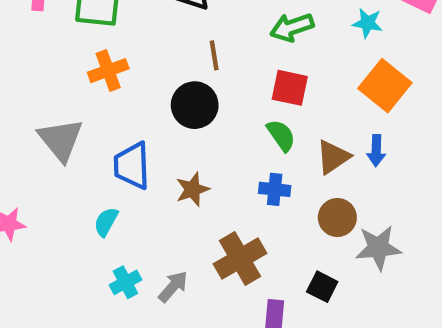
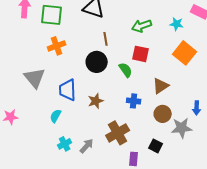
green semicircle: (281, 135) -> (126, 70), moved
blue arrow: (376, 150) -> (197, 108), moved

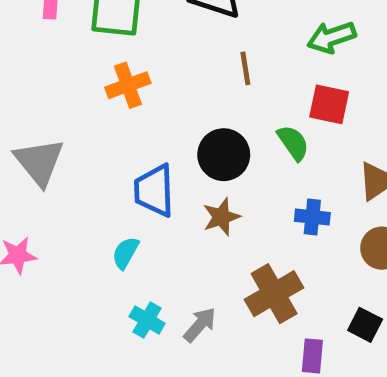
black circle: (97, 62) -> (224, 155), moved
gray triangle: (35, 78) -> (39, 162), moved
cyan cross: (65, 144) -> (147, 320), turned -32

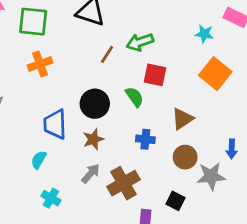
green arrow: (332, 37) -> (140, 42), moved
brown line: (245, 68) -> (107, 54), turned 42
gray arrow: (200, 325) -> (91, 174), moved

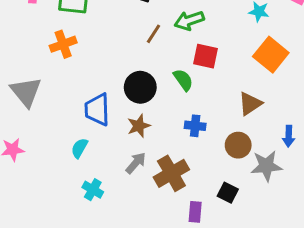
orange cross: (40, 64) -> (63, 44), moved
brown triangle: (182, 119) -> (250, 104), moved

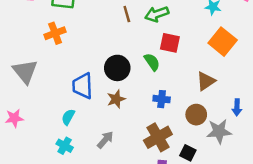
brown line: (154, 34) -> (127, 14), moved, turned -49
gray arrow: (136, 163) -> (105, 140), moved
brown cross: (171, 173) -> (158, 137), moved
cyan cross: (93, 190) -> (65, 146), moved

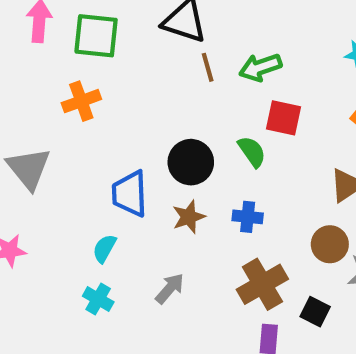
blue cross: (162, 99) -> (248, 217), moved

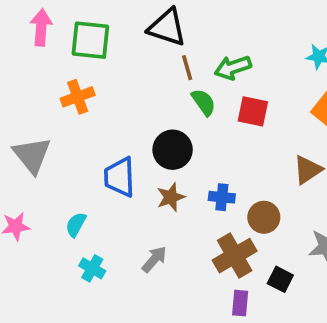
green semicircle: (252, 152) -> (204, 102), moved
brown circle: (330, 244) -> (264, 217), moved
cyan semicircle: (104, 248) -> (76, 225), moved

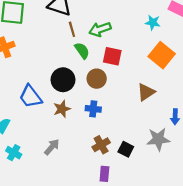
blue trapezoid: (120, 177) -> (30, 97), turned -35
brown circle: (264, 217) -> (97, 79), moved
brown cross: (235, 256) -> (101, 145), size x0.7
black square: (280, 279) -> (126, 149), moved

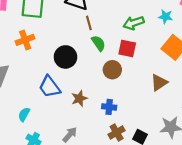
green arrow: (100, 29) -> (134, 23), moved
black circle: (63, 80) -> (65, 57), moved
blue cross: (93, 109) -> (109, 107), moved

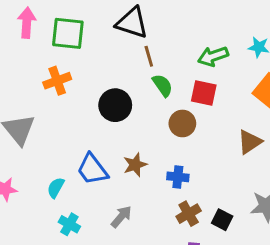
blue trapezoid: (50, 87) -> (92, 169), moved

